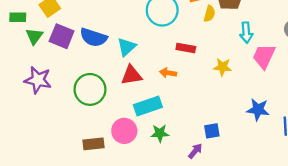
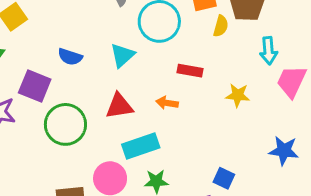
purple square: (62, 36) -> (35, 86), moved
blue semicircle: (94, 37) -> (70, 57), size x0.7
cyan triangle: (127, 47) -> (122, 55), moved
blue square: (212, 131) -> (224, 178), turned 35

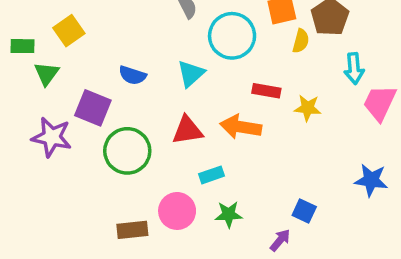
yellow star: (238, 95) -> (308, 108), moved
orange arrow: (167, 103) -> (241, 127), size x1.6
cyan rectangle: (141, 146) -> (211, 175), size x0.6

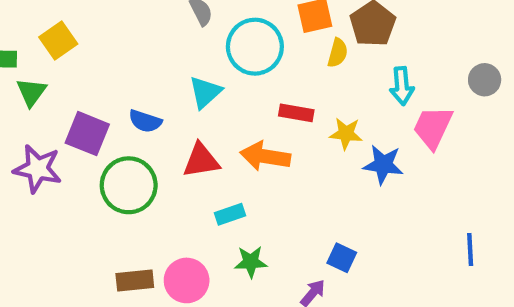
blue semicircle: (132, 75) -> (145, 121), moved
blue star: (371, 180) -> (383, 165), moved
pink circle: (177, 211) -> (187, 280), moved

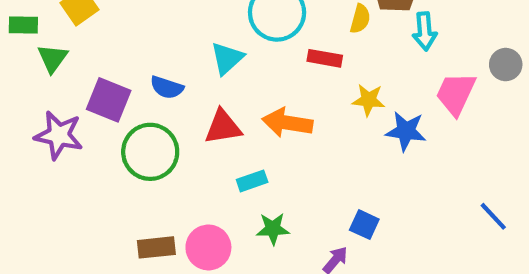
gray circle: (485, 80) -> (506, 65), moved
cyan arrow: (402, 86) -> (425, 31), moved
red rectangle: (296, 113) -> (325, 58), moved
blue line: (470, 249) -> (493, 216), turned -40

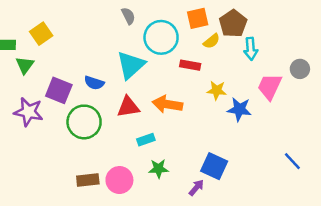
yellow semicircle: (360, 19) -> (212, 41), turned 36
cyan triangle: (227, 58) -> (131, 65), size x1.4
blue square: (364, 225) -> (214, 166), size x1.5

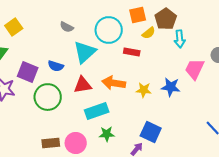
gray semicircle: (128, 16) -> (67, 27), moved, turned 144
yellow star: (217, 90) -> (144, 90), moved
cyan rectangle: (146, 140) -> (97, 111), size x1.6

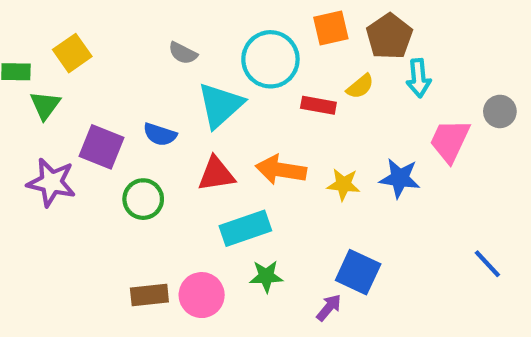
yellow semicircle: (149, 33) -> (360, 86), moved
green circle: (48, 97) -> (143, 199), size x0.7

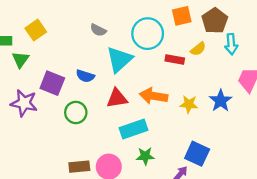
blue star: (400, 178) -> (221, 101), turned 30

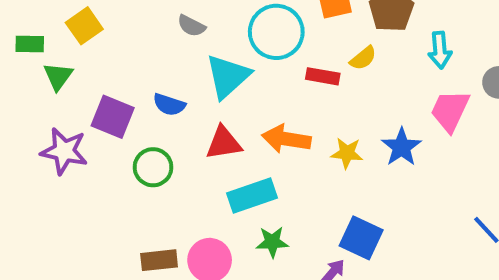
cyan arrow: (231, 44) -> (440, 50), moved

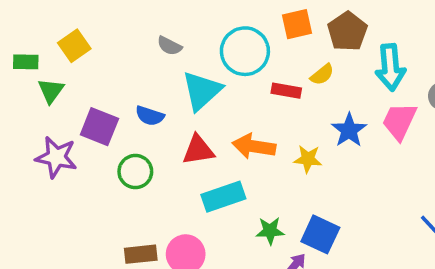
cyan arrow: (440, 50) -> (390, 67), size x1.4
blue star: (401, 147) -> (349, 130), moved
green star: (272, 242) -> (270, 231), moved

